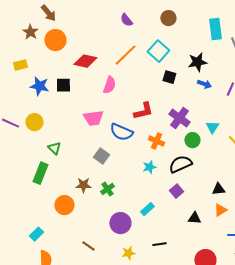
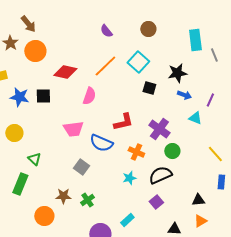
cyan triangle: (212, 127) -> (195, 118), moved, turned -40

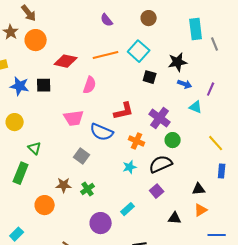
orange line: (105, 66) -> (106, 55), turned 30

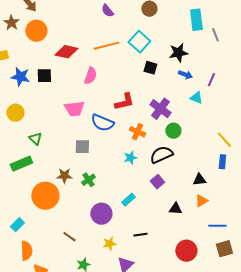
yellow line: (216, 143) -> (224, 140), moved
gray square: (82, 156) -> (82, 147), turned -35
green rectangle: (21, 173) -> (21, 164), turned 45
orange circle: (45, 205) -> (45, 196), size x1.4

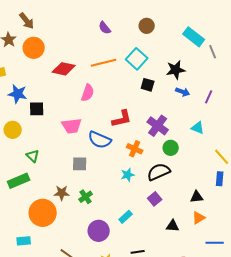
cyan rectangle: (196, 20) -> (194, 37), turned -45
black square: (44, 76) -> (37, 109), moved
cyan triangle: (196, 98) -> (198, 128), moved
cyan rectangle: (17, 225) -> (24, 241), moved, turned 40

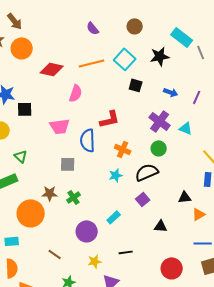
black star: (176, 70) -> (160, 56), moved
purple cross: (158, 126) -> (160, 121), moved
blue semicircle: (100, 140) -> (88, 140), turned 65
orange triangle: (199, 218) -> (199, 214), moved

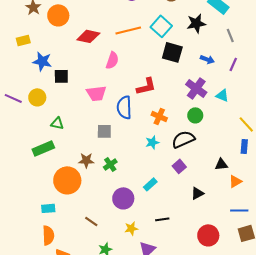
gray line: (201, 52) -> (230, 35), moved
black square: (136, 85) -> (172, 52), size x1.5
green triangle: (21, 156) -> (57, 123), turned -32
black triangle: (161, 226) -> (197, 193), turned -32

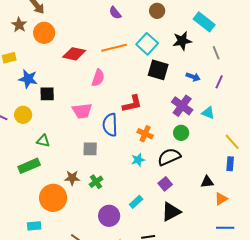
black triangle: (197, 193) -> (171, 212), moved, size x1.5

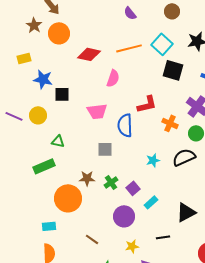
orange cross: (145, 134) -> (170, 123), moved
purple square: (165, 184) -> (133, 188), moved

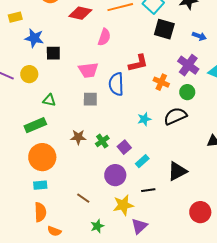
gray square: (105, 149) -> (90, 99), moved
orange circle: (68, 198) -> (42, 157), moved
black line: (163, 237) -> (148, 190), moved
yellow star: (132, 246) -> (123, 205), size x1.5

